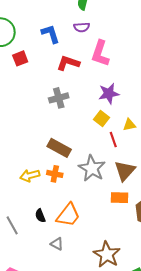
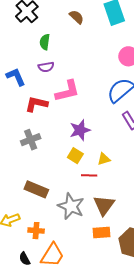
pink L-shape: (100, 53) -> (67, 91), turned -116
red line: (113, 140) -> (89, 175), turned -63
orange cross: (55, 174) -> (36, 231), moved

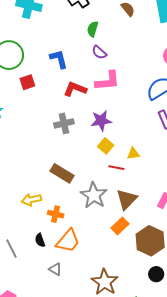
purple semicircle: (46, 67) -> (99, 52), moved, turned 42
purple star: (80, 130) -> (101, 121), moved
orange rectangle: (102, 233) -> (120, 226), turned -48

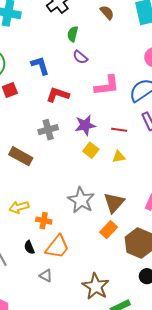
pink L-shape: (108, 81) -> (107, 86), moved
red line: (116, 168) -> (119, 130), moved
brown rectangle: (62, 173) -> (21, 156), moved

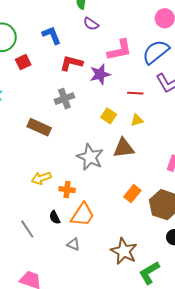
purple star: (85, 125) -> (100, 74), moved
gray star: (81, 200) -> (90, 157), moved
brown triangle: (114, 203) -> (124, 148), moved, turned 45

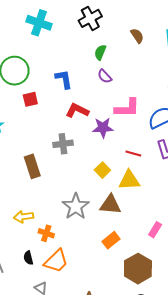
yellow triangle: (137, 120) -> (129, 180), size x1.6
brown rectangle: (39, 127) -> (32, 166), turned 35
orange rectangle: (132, 194) -> (111, 240), moved

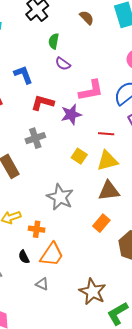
brown triangle: (110, 205) -> (109, 191), moved

